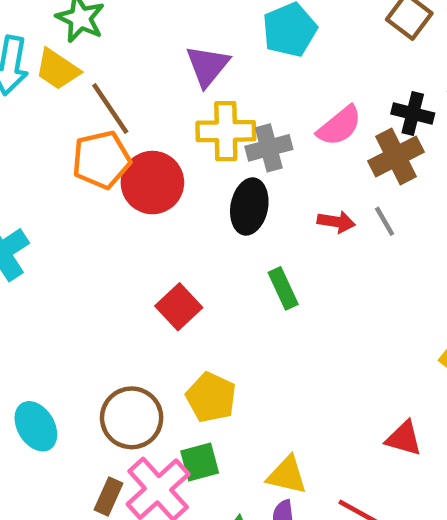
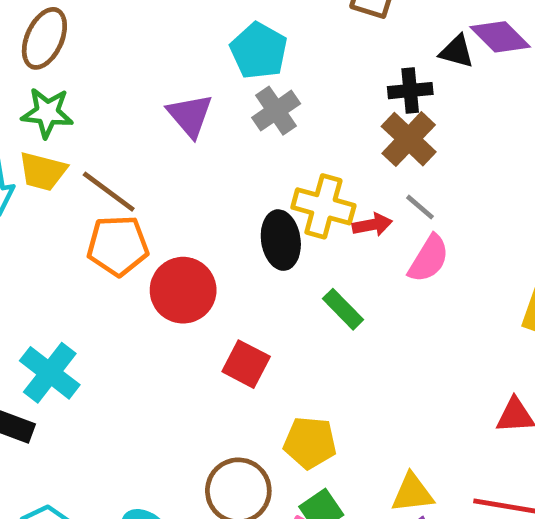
pink semicircle: (339, 126) -> (429, 259), moved
yellow cross: (226, 131) -> (323, 206), moved, turned 36
gray cross: (269, 148) -> (276, 111), moved
orange pentagon: (101, 160) -> (118, 246), turned 30
red circle: (152, 183) -> (183, 290), moved

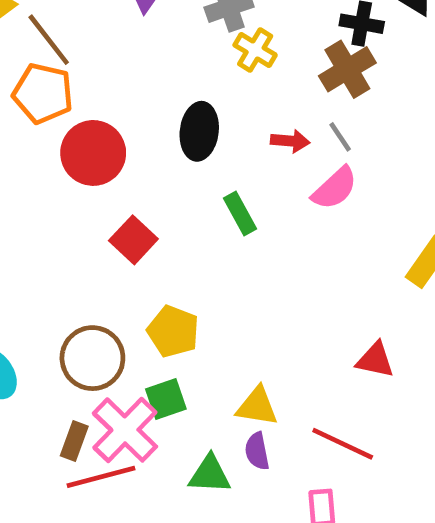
yellow cross: (323, 206) -> (255, 50), moved, size x0.7

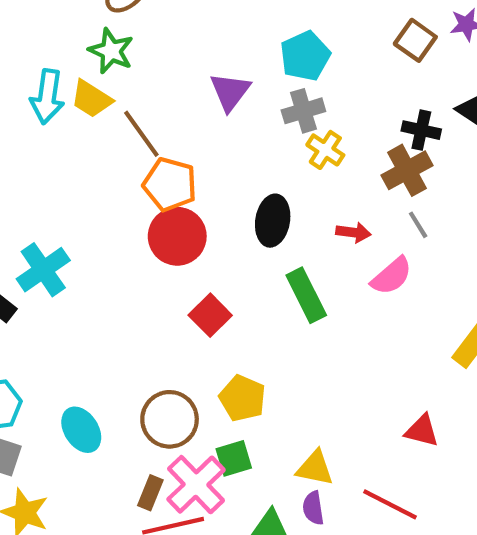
orange pentagon: (43, 93) -> (170, 184), moved
gray line: (340, 137) -> (418, 225), moved
green rectangle: (240, 213) -> (306, 295), size x1.4

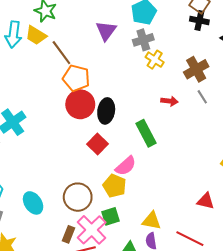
black cross: (421, 130) -> (199, 20), moved
black ellipse: (273, 221) -> (106, 111), moved
pink semicircle: (392, 276) -> (126, 166), moved

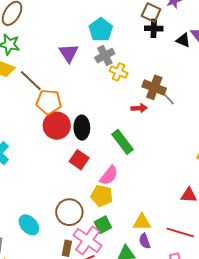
brown cross: (196, 69) -> (154, 87), moved, turned -30

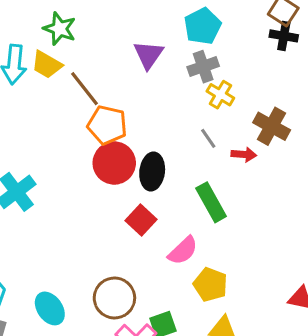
gray line: (169, 99) -> (208, 138), moved
yellow pentagon: (102, 196) -> (210, 284), moved

